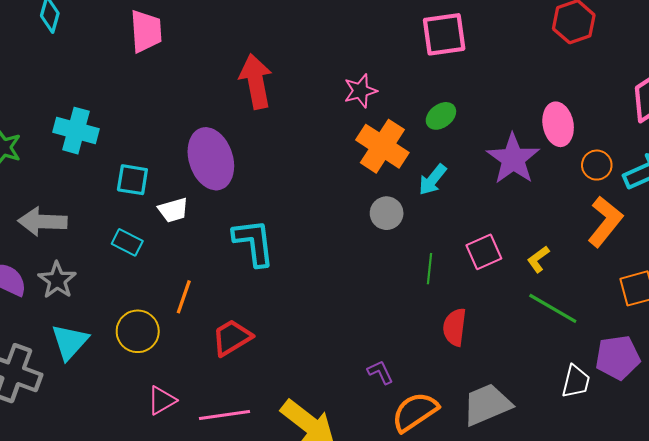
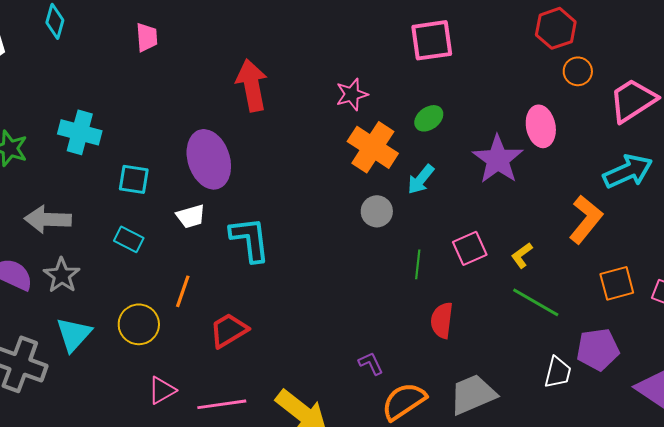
pink trapezoid: (146, 31) -> (147, 37), size x0.7
orange circle: (597, 165) -> (578, 71), moved
white trapezoid: (173, 210) -> (191, 216), moved

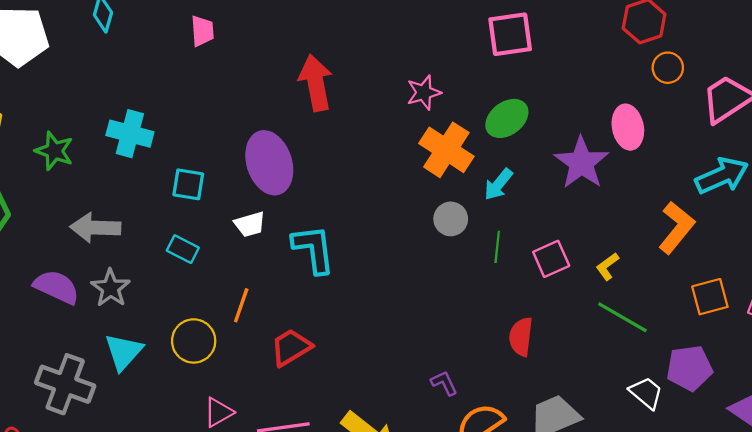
green ellipse: (429, 118) -> (507, 118), size x1.4
green line: (418, 264) -> (497, 247), moved
white trapezoid: (558, 372) -> (646, 393), turned -64

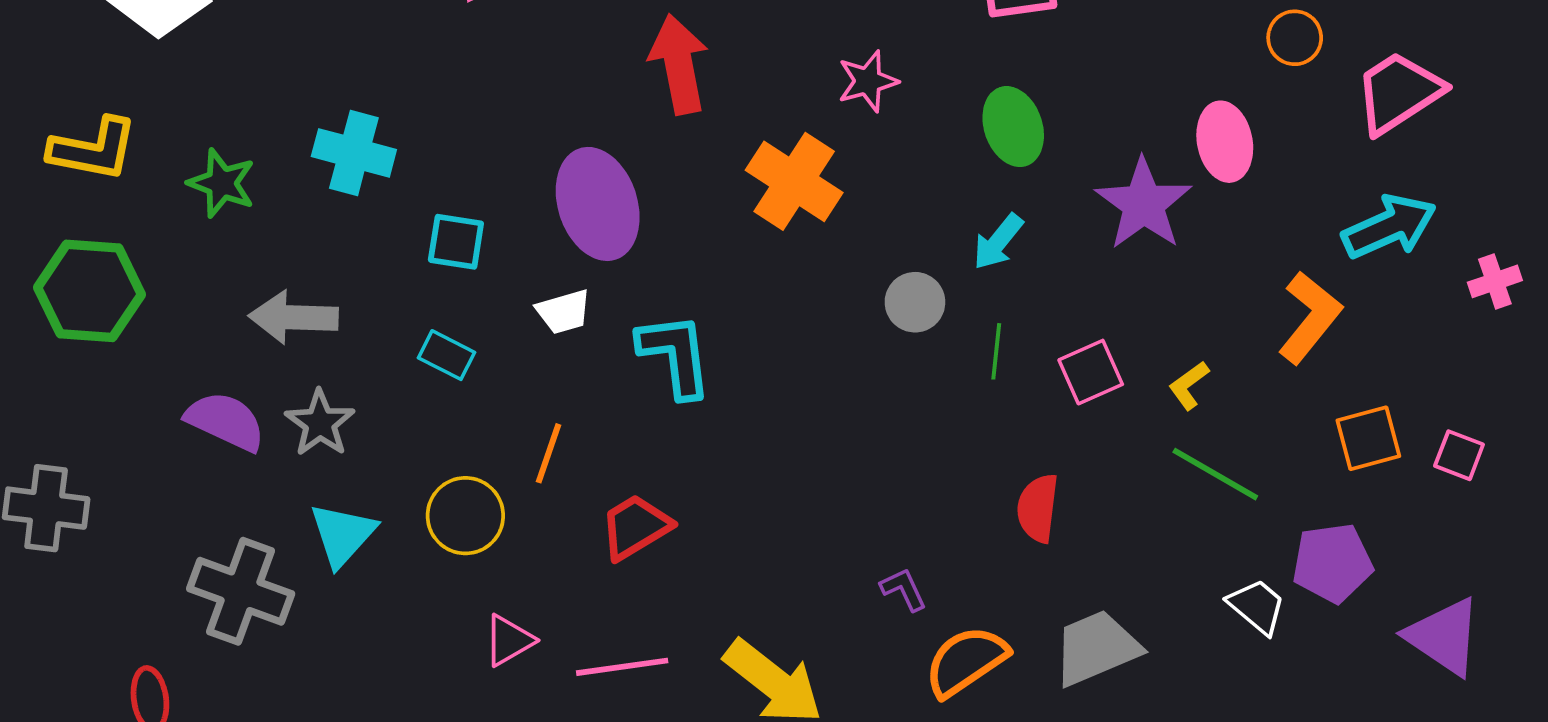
green ellipse: (507, 118) -> (1013, 127), turned -72
orange cross: (446, 150) -> (794, 181), moved

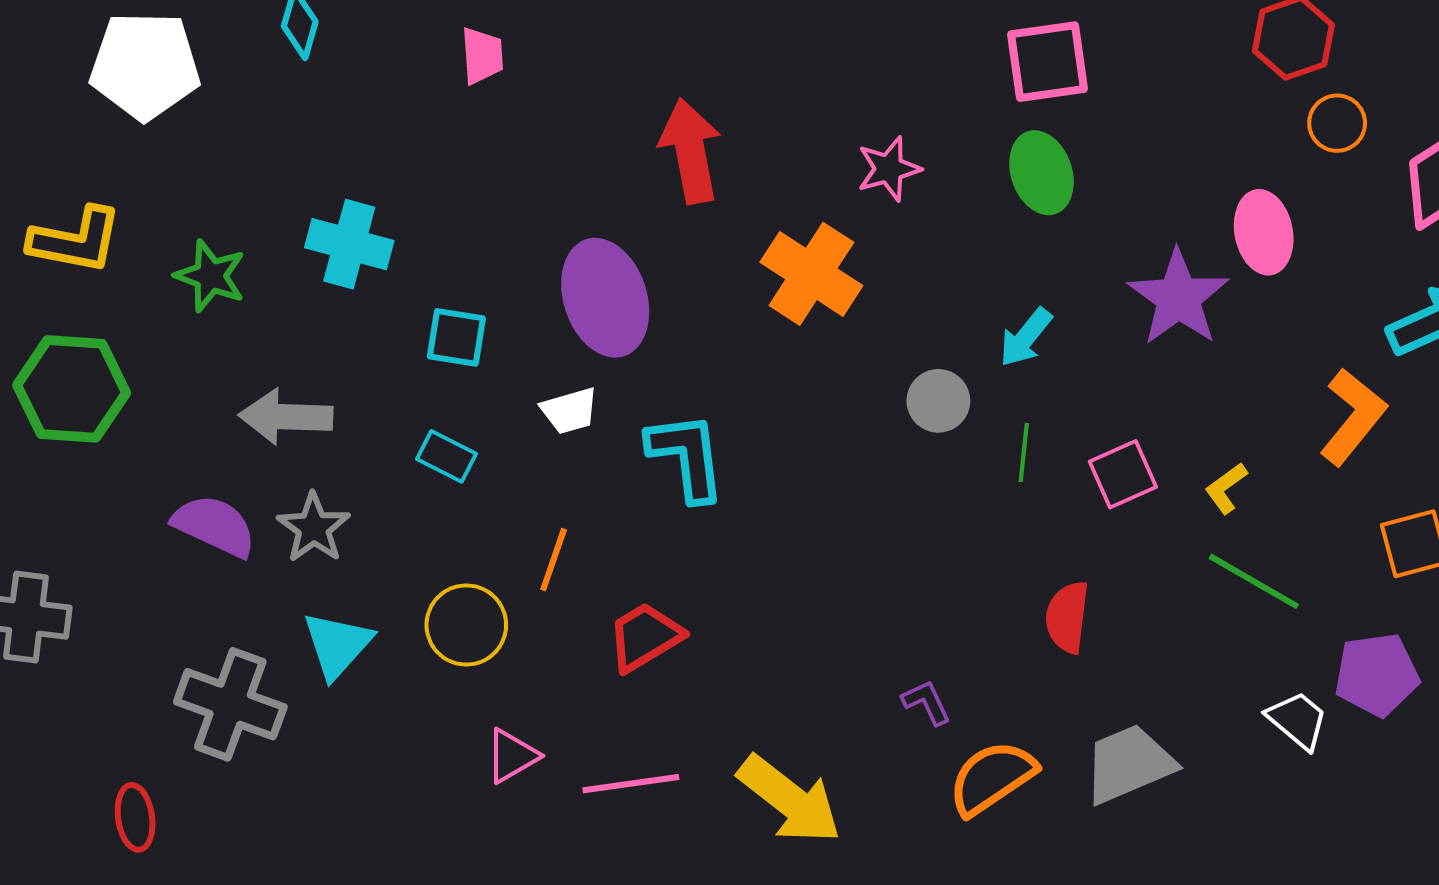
green ellipse: (1013, 127) -> (1042, 173), moved

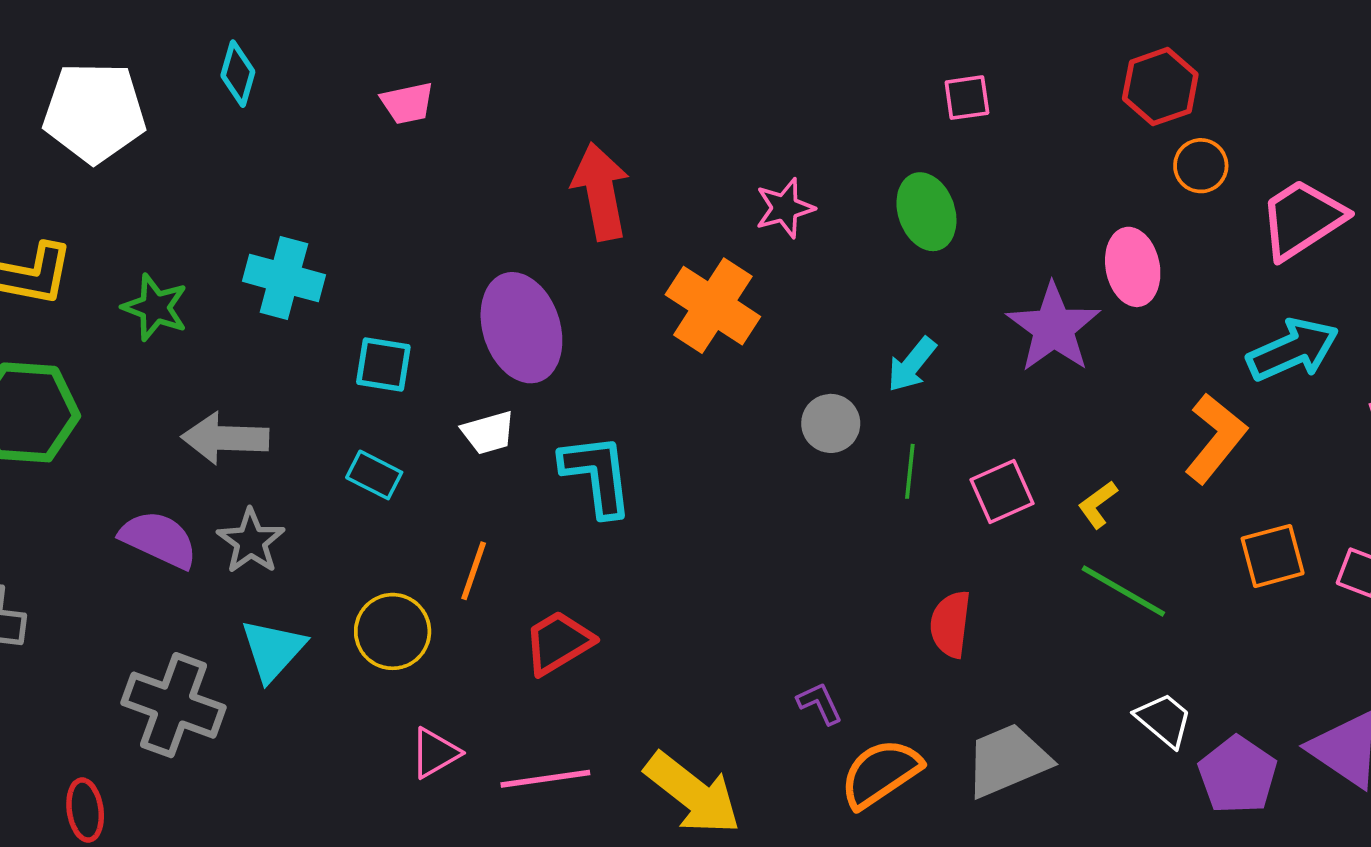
pink trapezoid: (482, 56) -> (407, 103), turned 82
pink square: (1047, 62) -> (967, 98), moved, size x0.6
purple pentagon: (1377, 675) -> (1238, 775), moved, turned -30

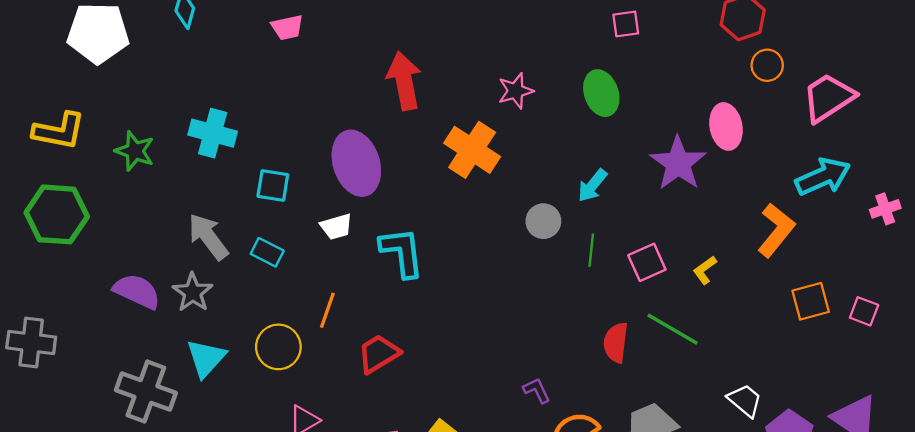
gray arrow: (225, 438) -> (208, 237), moved, turned 51
green line: (1123, 591) -> (673, 329), moved

